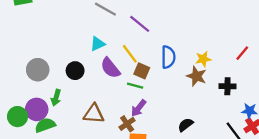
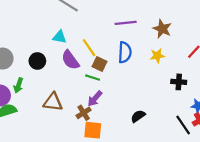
purple line: (140, 24) -> (126, 23), moved, turned -48
cyan triangle: (98, 44) -> (60, 37), turned 32
brown star: (196, 76) -> (162, 29), moved

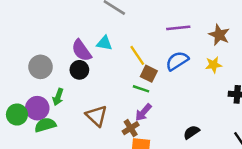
blue semicircle: (125, 52) -> (177, 61), turned -126
purple semicircle: (70, 60) -> (81, 50), moved
brown triangle: (53, 102) -> (96, 116), turned 36

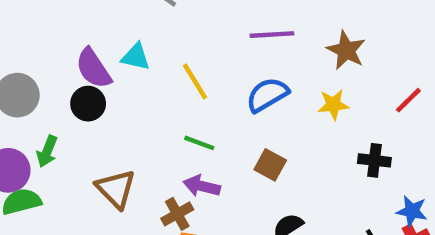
brown square: (149, 74) -> (270, 165), moved
purple arrow: (143, 112) -> (202, 186), turned 60

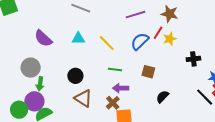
purple semicircle: (93, 68) -> (43, 38), moved
red line: (408, 100) -> (158, 33), moved
black circle: (88, 104) -> (75, 76), moved
green arrow: (47, 151) -> (40, 84), moved

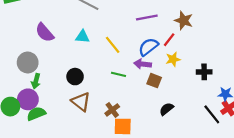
yellow star: (170, 39) -> (173, 59), moved
purple arrow: (121, 88) -> (143, 64), moved

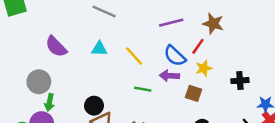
blue semicircle: (148, 47) -> (175, 56), turned -96
black circle: (75, 77) -> (94, 106), moved
brown square: (154, 81) -> (194, 93), moved

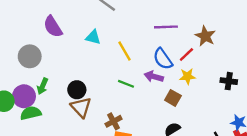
black cross: (240, 81) -> (229, 81), moved
green arrow: (49, 102) -> (43, 86), moved

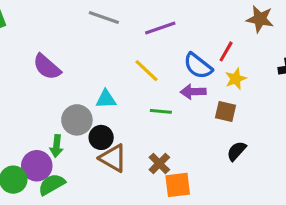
purple line: (166, 27) -> (160, 28), moved
brown star: (205, 36) -> (260, 19), moved
cyan triangle: (93, 37) -> (106, 99), moved
gray circle: (30, 56) -> (77, 120), moved

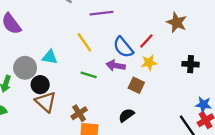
black semicircle: (237, 151) -> (126, 115), moved

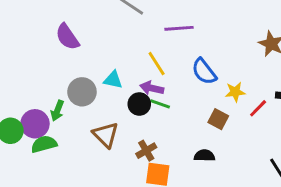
red line: (146, 41) -> (258, 108), moved
purple arrow: (116, 65) -> (152, 88), moved
black circle: (40, 85) -> (139, 104), moved
black semicircle: (126, 115) -> (204, 156), turned 35

